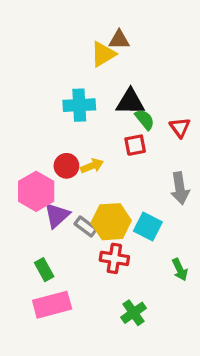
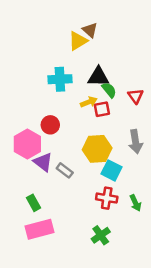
brown triangle: (119, 40) -> (90, 30), turned 42
yellow arrow: (92, 166) -> (89, 102), moved
purple triangle: (57, 215) -> (43, 162), turned -40
yellow hexagon: (111, 222) -> (97, 149), moved
red cross: (114, 258) -> (107, 198), moved

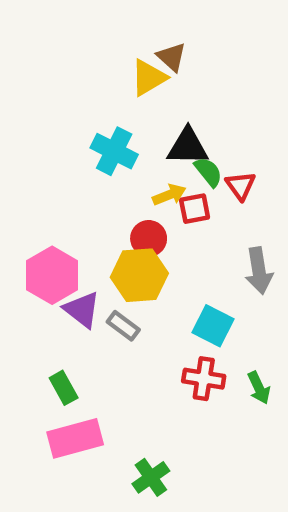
cyan cross: (60, 79) -> (114, 151), turned 30
red triangle: (136, 96) -> (240, 186), moved
red circle: (50, 125) -> (149, 238), moved
yellow hexagon: (97, 149) -> (139, 275), moved
green cross: (101, 235) -> (151, 477), moved

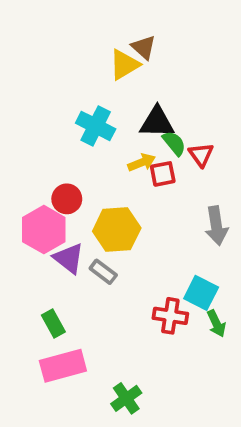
red circle: (149, 238) -> (67, 199), moved
cyan square: (213, 326) -> (201, 293), moved

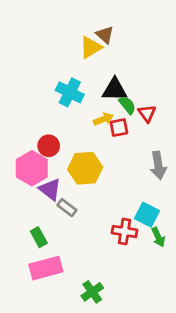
gray rectangle: (103, 272) -> (67, 208), moved

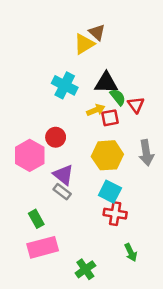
red circle: (49, 146) -> (56, 137), moved
yellow hexagon: (85, 168) -> (107, 155), moved
purple triangle: (50, 189) -> (63, 175), moved
cyan square: (147, 215) -> (110, 192), moved
green arrow: (158, 237) -> (131, 252), moved

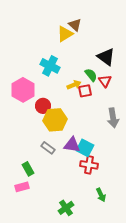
black triangle: (106, 83) -> (106, 57), moved, turned 36
pink hexagon: (30, 155) -> (23, 90), moved
yellow hexagon: (107, 155) -> (55, 120), moved
purple triangle: (63, 175) -> (72, 145), moved, turned -30
pink rectangle: (43, 247) -> (22, 187), moved, size x0.6

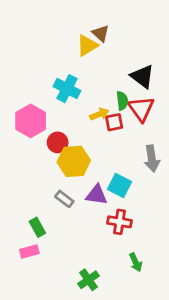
green semicircle: (91, 75) -> (122, 101), turned 32
red triangle: (105, 81) -> (141, 109), size x1.5
cyan square: (85, 148) -> (120, 186), moved

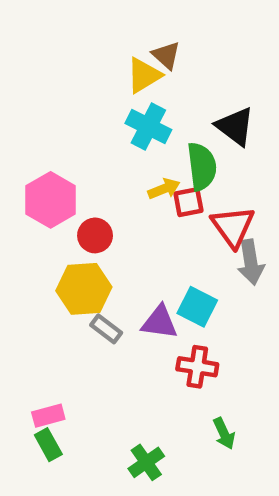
cyan cross: (67, 89) -> (148, 126), moved
green semicircle: (122, 101) -> (202, 167), size x1.5
red triangle: (141, 109) -> (233, 227), moved
yellow hexagon: (74, 161) -> (84, 289), moved
green rectangle: (37, 227) -> (48, 445), moved

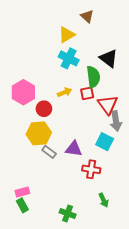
brown triangle: (166, 55) -> (87, 16), moved
yellow arrow: (164, 189) -> (64, 92), moved
cyan square: (197, 307) -> (105, 142), moved
green cross: (146, 462) -> (68, 214), turned -35

